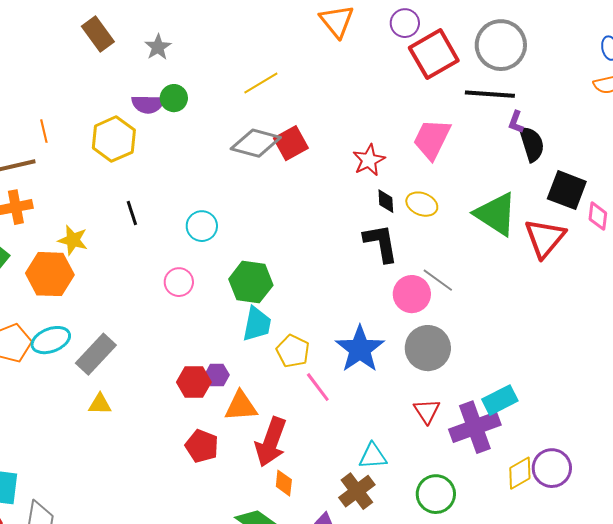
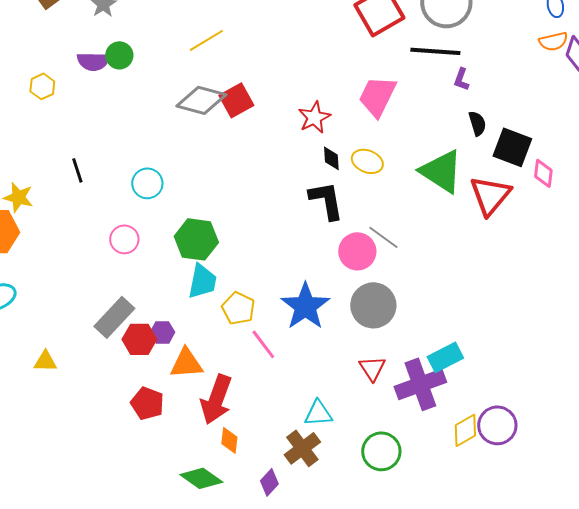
yellow hexagon: (114, 139) -> (42, 86), moved, size x0.6
black semicircle: (532, 144) -> (477, 123), moved, size x0.7
gray rectangle: (96, 354) -> (114, 317), moved

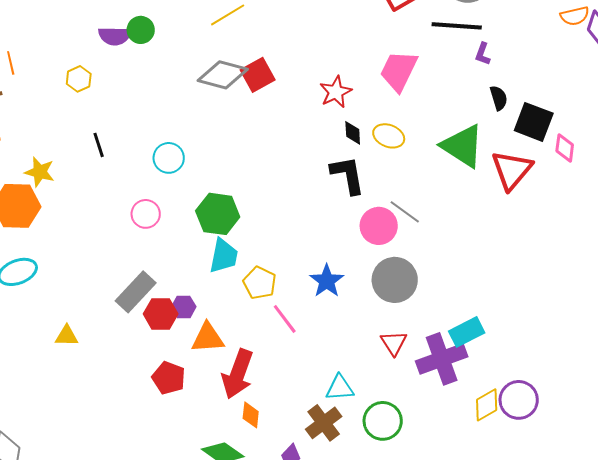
yellow hexagon: (42, 86) -> (79, 79), moved
blue star: (305, 306) -> (327, 281), size x0.7
green circle: (381, 451) -> (383, 421), moved

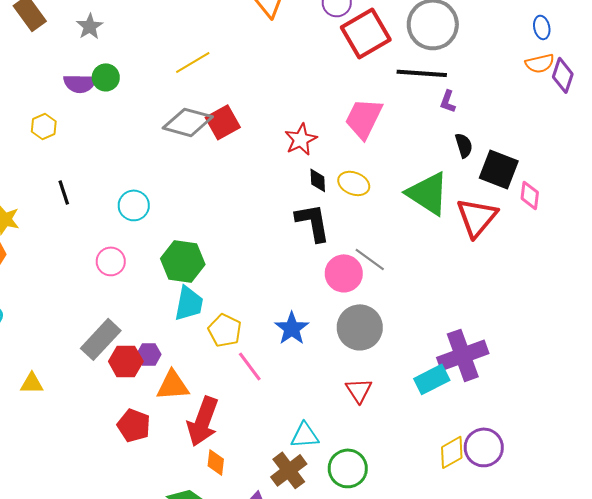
purple cross: (442, 359) -> (463, 355), moved

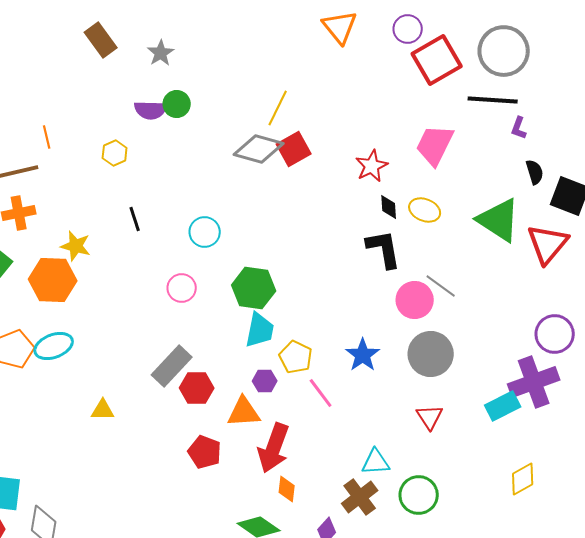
yellow line: (193, 62) -> (278, 108), moved, turned -33
purple hexagon: (149, 354) -> (265, 381), moved
purple circle: (484, 447) -> (555, 334), moved

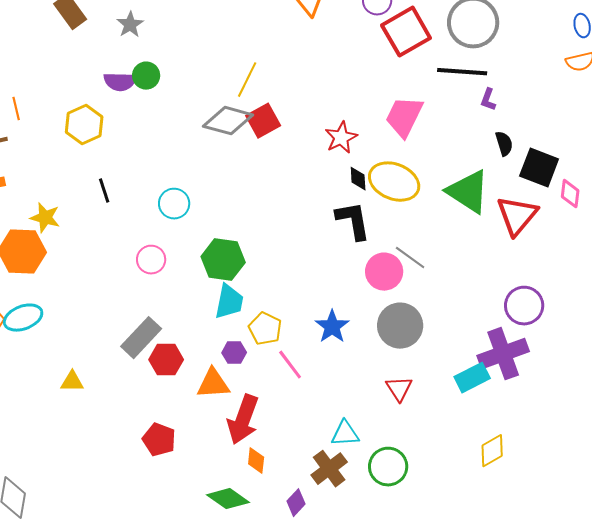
yellow hexagon: (115, 153) -> (84, 125), size x1.5
yellow ellipse: (425, 210) -> (394, 182), size x1.6
red pentagon: (205, 452) -> (159, 440), moved

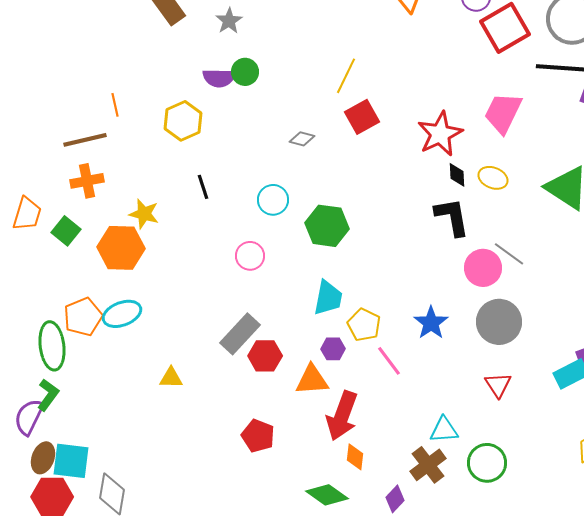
gray diamond: (228, 121) -> (302, 139), moved, size x0.5
red star: (341, 138) -> (440, 134), size x1.4
yellow ellipse: (394, 182) -> (493, 178), size x0.6
green hexagon: (223, 260) -> (327, 226), moved

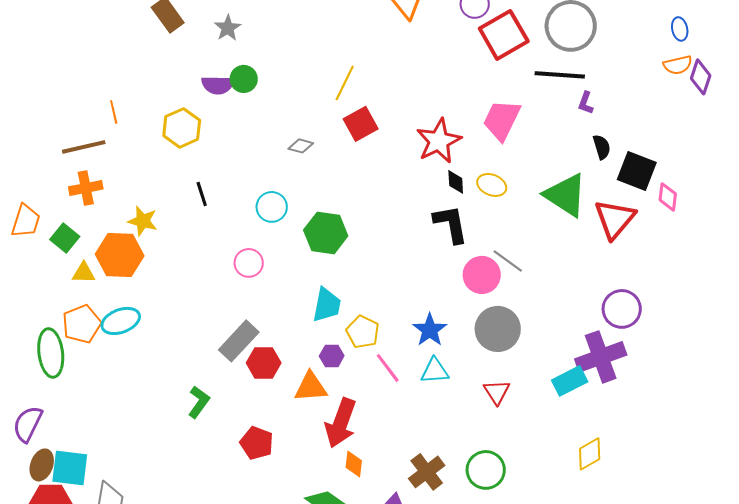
yellow triangle: (171, 378) -> (84, 273), moved
green L-shape: (48, 395) -> (199, 402), moved
cyan triangle: (444, 430) -> (435, 371), moved

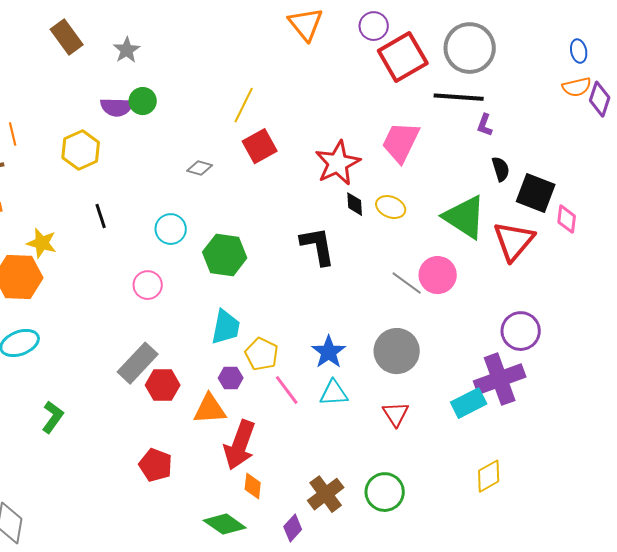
black L-shape: (451, 224) -> (318, 246), moved
pink circle: (482, 275) -> (438, 275), moved
green L-shape: (199, 402) -> (53, 417), moved

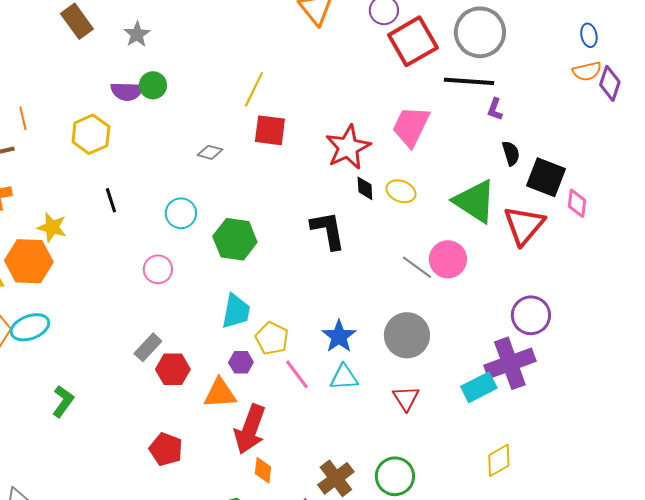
red square: (260, 146) -> (270, 130), turned 36
gray rectangle: (138, 363) -> (148, 347), size x0.7

